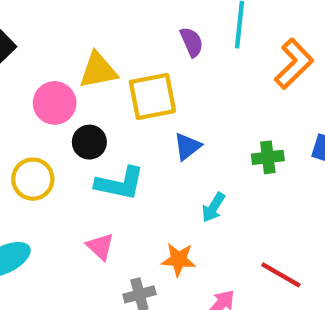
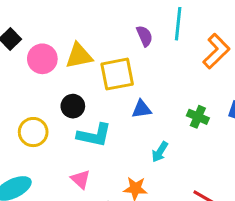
pink circle: (55, 103) -> (42, 59), moved
blue triangle: (187, 146) -> (141, 109), turned 30
green cross: (268, 157) -> (198, 117), turned 30

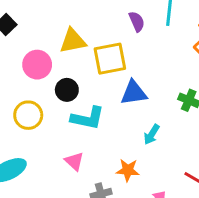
pink circle: (42, 59) -> (37, 65), moved
blue triangle: (141, 109) -> (134, 93), size x1.4

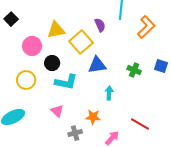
purple semicircle: (137, 22) -> (100, 25), moved
yellow square: (110, 59) -> (81, 42), turned -30
cyan arrow: (152, 134) -> (109, 93), turned 152

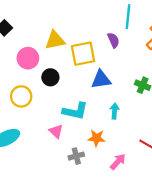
purple semicircle: (100, 25) -> (113, 40), moved
yellow square: (81, 42) -> (83, 54), turned 30
cyan L-shape: (66, 82) -> (75, 111), moved

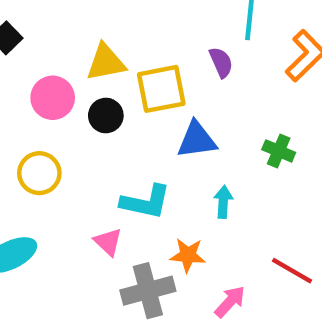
black circle: (50, 77) -> (106, 116), moved
gray cross: (76, 156) -> (148, 291), size x1.6

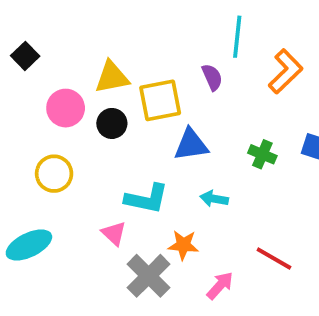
cyan arrow: (223, 202) -> (214, 199), turned -84
gray cross: (148, 291) -> (149, 276), turned -30

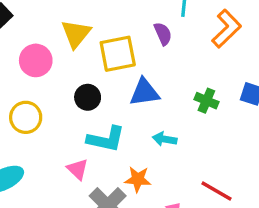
yellow triangle: (112, 77) -> (76, 34), turned -40
black circle: (112, 123) -> (88, 97), moved

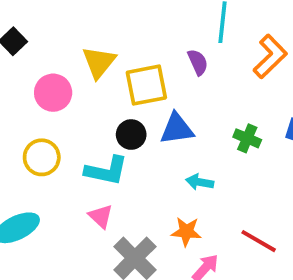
black circle: (88, 97) -> (131, 135), moved
cyan L-shape: (106, 139) -> (106, 171), moved
orange star: (138, 179) -> (186, 232), moved

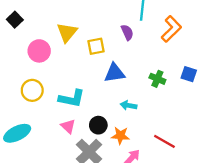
yellow square: (146, 85) -> (96, 46), size x0.7
black circle: (131, 135) -> (98, 125), moved

